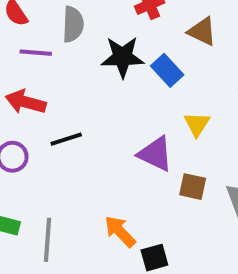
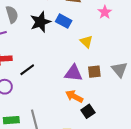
purple triangle: (155, 154) -> (73, 73), moved
orange arrow: (120, 232) -> (74, 96), moved

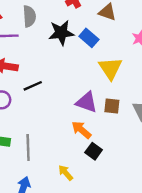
yellow triangle: (86, 42) -> (110, 68), size x1.5
black square: (88, 111) -> (94, 151), turned -32

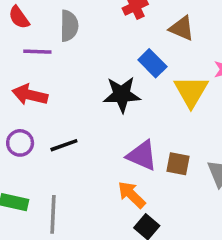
black star: (61, 33) -> (122, 95), moved
yellow triangle: (110, 68) -> (191, 91), moved
black line: (33, 86) -> (64, 145), moved

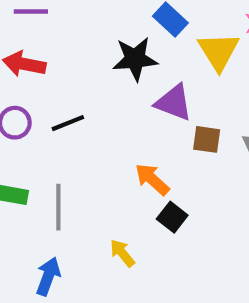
purple triangle: (142, 155) -> (174, 103), moved

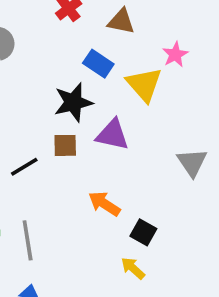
brown square: (207, 139) -> (65, 145), moved
black square: (172, 217) -> (143, 232), moved
yellow arrow: (122, 253) -> (133, 268), moved

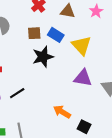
pink star: (175, 55) -> (96, 11), moved
purple triangle: (113, 135) -> (83, 78), moved
brown square: (65, 145) -> (34, 33), moved

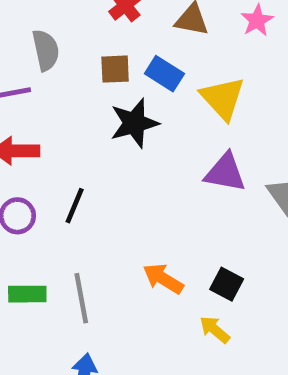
black line: (17, 93) -> (75, 206), turned -35
orange arrow: (62, 112) -> (163, 279), moved

